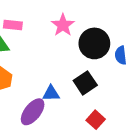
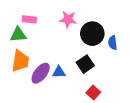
pink star: (63, 25) -> (68, 19), turned -30
purple ellipse: (33, 112) -> (41, 73), moved

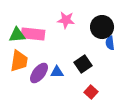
pink rectangle: (29, 19) -> (33, 34), moved, size x1.6
black circle: (92, 34) -> (102, 27), moved

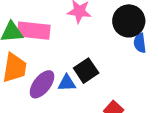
black square: (83, 64) -> (86, 71), moved

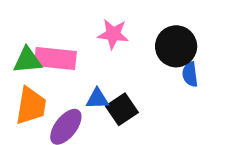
blue triangle: (67, 83) -> (97, 99), moved

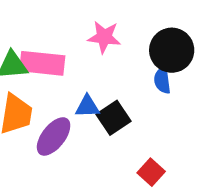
blue semicircle: (190, 74) -> (162, 80), moved

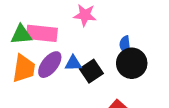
black circle: (172, 50) -> (132, 63), moved
purple ellipse: (54, 136) -> (50, 65), moved

